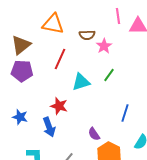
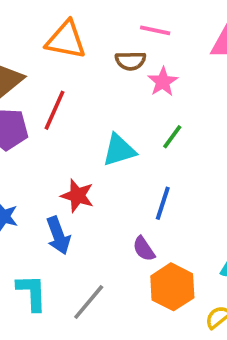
pink line: (118, 16) -> (155, 30), moved, turned -70
red line: (60, 59) -> (55, 110), moved
blue line: (125, 113) -> (163, 203), moved

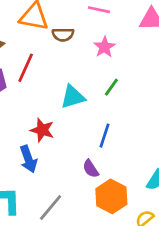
brown semicircle: (130, 61) -> (63, 35), moved

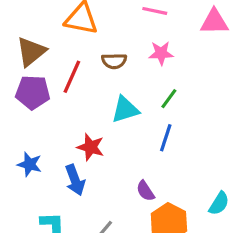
brown semicircle: (63, 35) -> (114, 61), moved
pink star: (104, 47) -> (161, 53), turned 30
blue line: (104, 136) -> (166, 138), moved

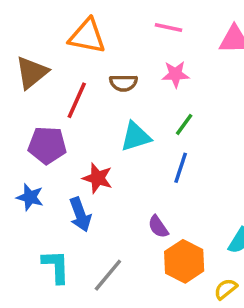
purple pentagon: (33, 92) -> (47, 145), moved

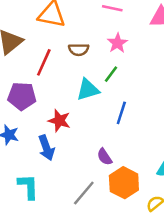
pink star: (175, 74) -> (117, 43), turned -30
green line: (184, 124) -> (111, 74), moved
gray line: (108, 275) -> (84, 193), moved

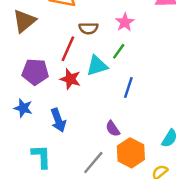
red line: (44, 62) -> (68, 49), moved
red star: (59, 121) -> (70, 79), moved

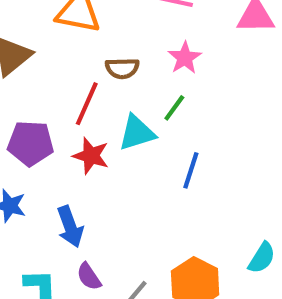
purple semicircle: (113, 129) -> (89, 277), moved

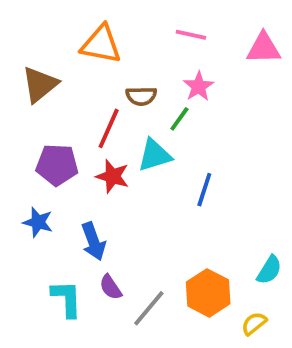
green line: (174, 108) -> (179, 119), moved

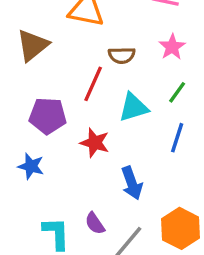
green line: (179, 119) -> (177, 92), moved
red star: (112, 176) -> (95, 143), moved
blue arrow: (93, 241) -> (132, 183), moved

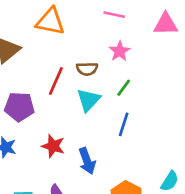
brown semicircle: (122, 55) -> (87, 69), moved
cyan triangle: (133, 107) -> (88, 100), turned -30
red star: (95, 143) -> (53, 146), moved

